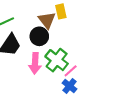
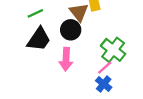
green cross: (57, 60) -> (113, 50), moved

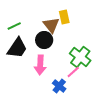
blue cross: (104, 84) -> (59, 86), moved

